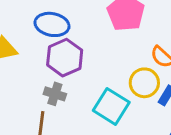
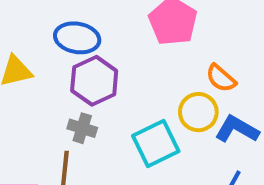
cyan square: (111, 106) -> (156, 143), turned 33

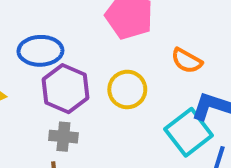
yellow circle: (198, 112) -> (127, 89), moved
cyan square: (156, 143) -> (189, 132), moved

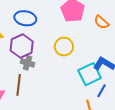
orange semicircle: (187, 61) -> (101, 22), moved
purple hexagon: (65, 89) -> (22, 46), moved

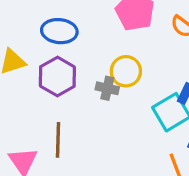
gray cross: (27, 63) -> (107, 88), moved

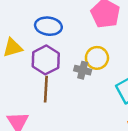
brown line: (58, 140) -> (46, 89), moved

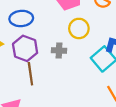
yellow circle: (97, 58) -> (79, 28), moved

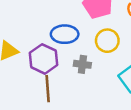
blue ellipse: (21, 18) -> (65, 34), moved

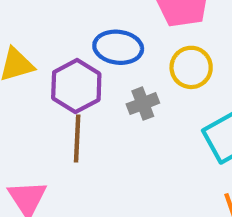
gray cross: (82, 64) -> (143, 104), turned -35

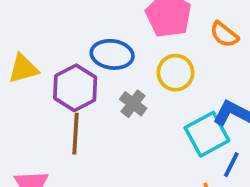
gray cross: (143, 104) -> (133, 104), turned -32

